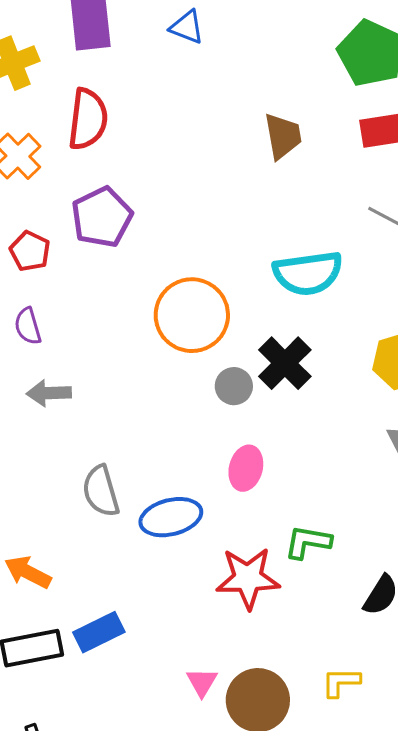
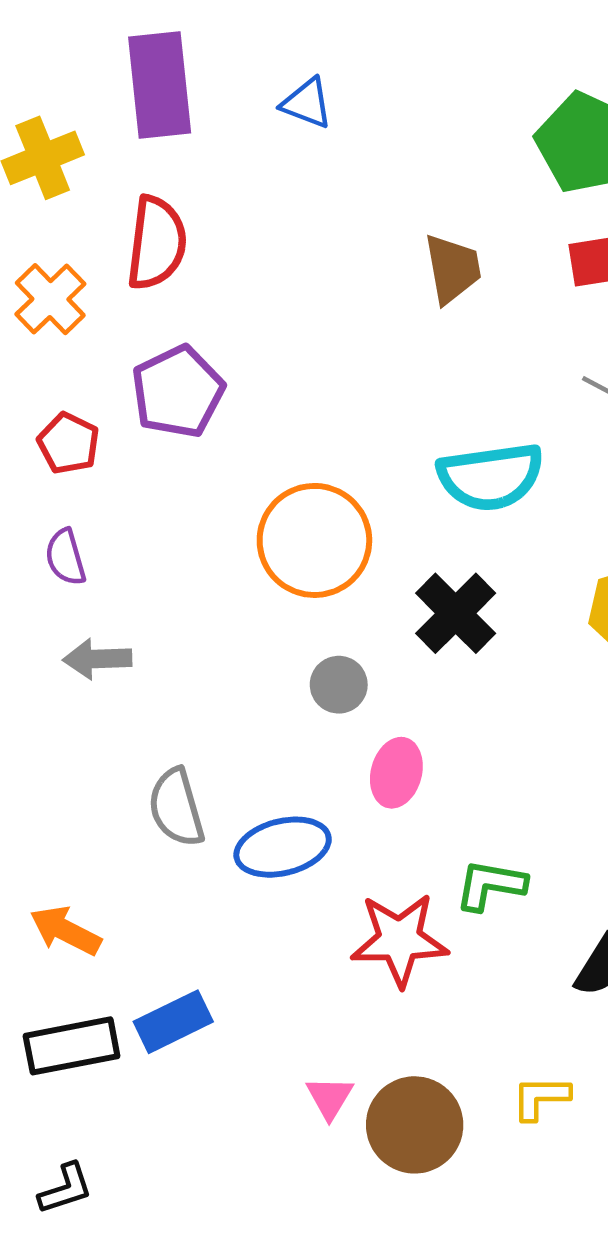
gray circle: (234, 386) -> (339, 685), moved

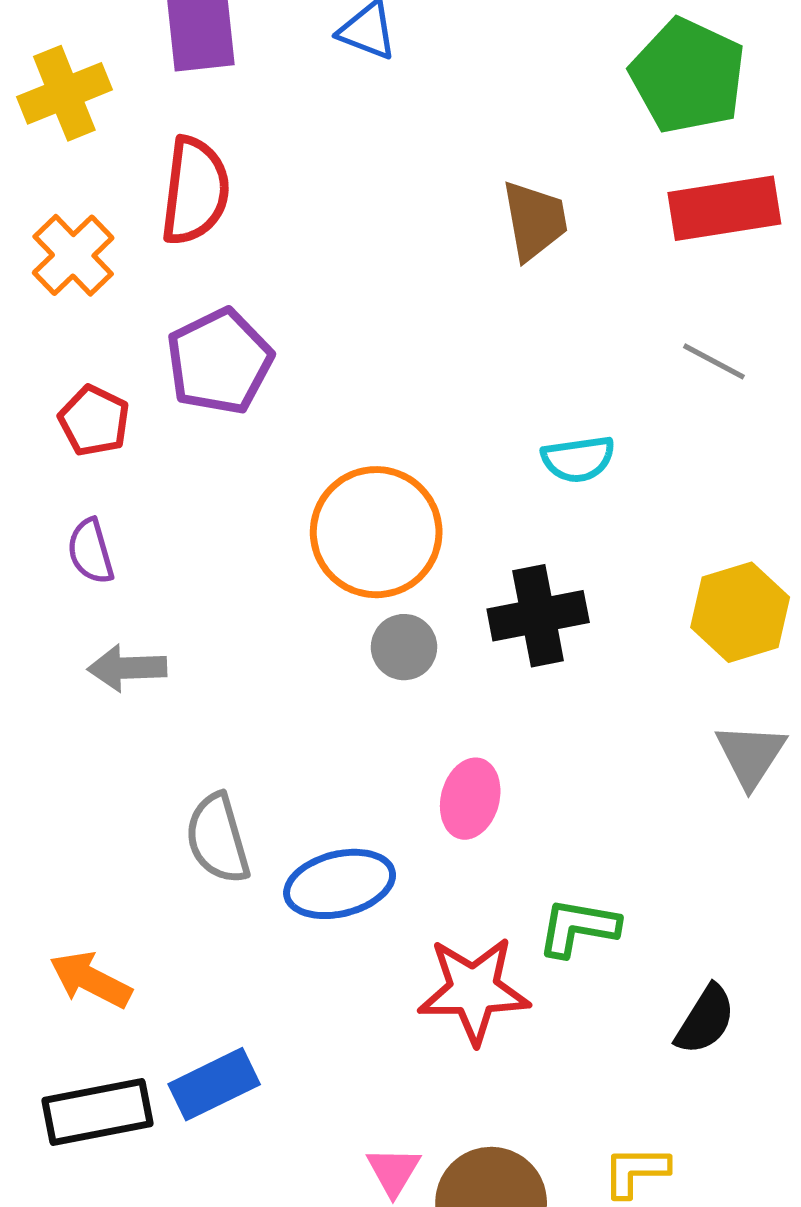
cyan semicircle: (491, 477) -> (578, 459), size x0.6
black cross: (456, 613) -> (538, 616), turned 34
gray circle: (339, 685) -> (404, 647), moved

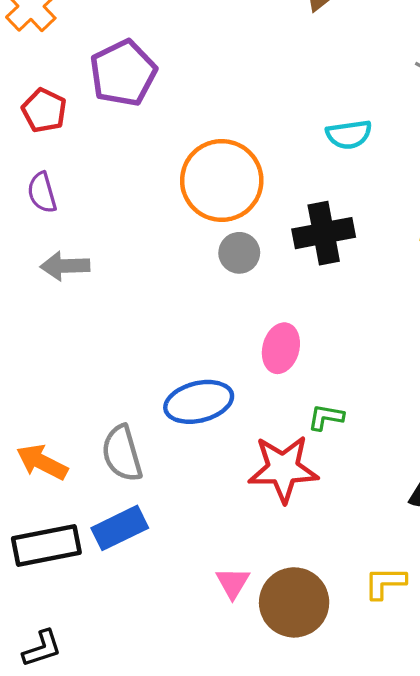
gray semicircle: (218, 839) -> (122, 453), moved
green L-shape: (578, 927) -> (326, 417), moved, size x0.7

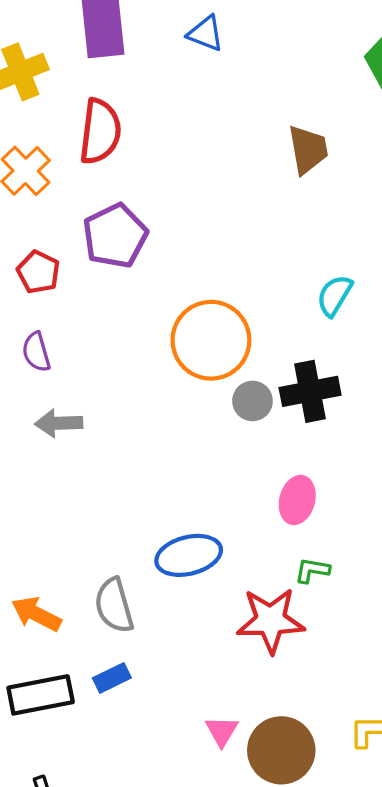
cyan semicircle: (349, 134) -> (335, 296), turned 129
gray circle: (239, 253) -> (253, 401), moved
pink ellipse: (281, 348) -> (297, 500), moved
blue rectangle: (120, 528) -> (112, 678), size x0.7

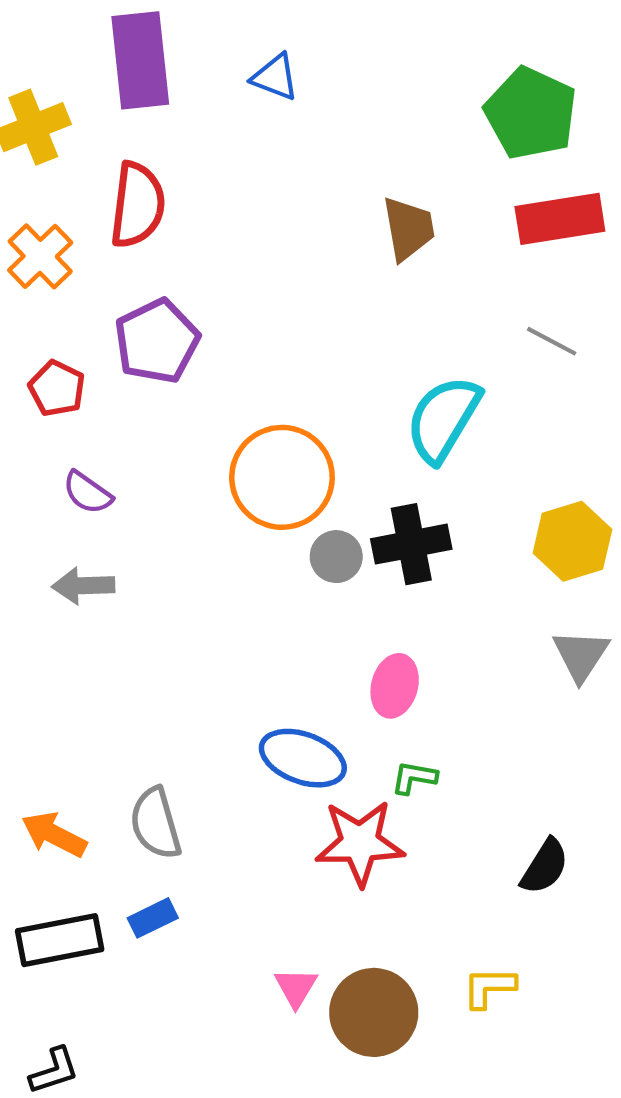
cyan semicircle: (335, 296) -> (443, 419), size x1.6
purple semicircle: (36, 352) -> (87, 493), moved, turned -39
blue ellipse: (189, 555) -> (303, 758), moved, turned 34

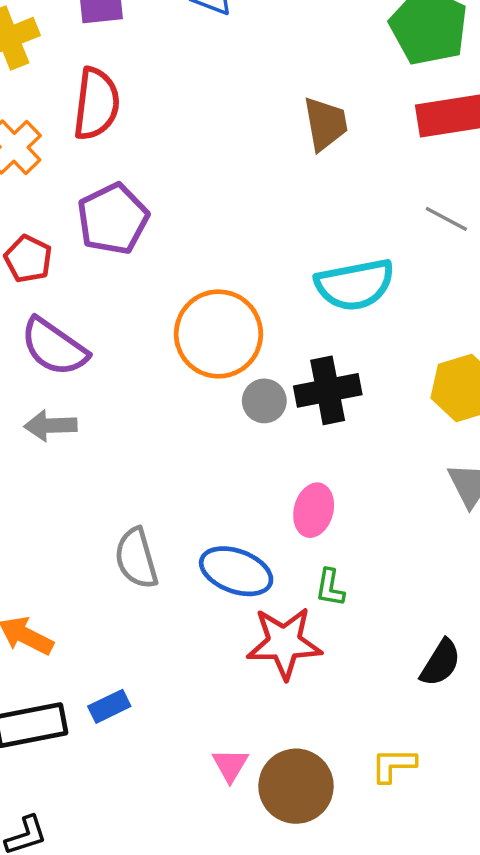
cyan semicircle: (443, 419) -> (355, 285), turned -132
purple semicircle: (87, 493) -> (54, 347), size x1.6
green L-shape: (414, 778) -> (330, 588), turned -90
gray semicircle: (156, 823) -> (136, 558), moved

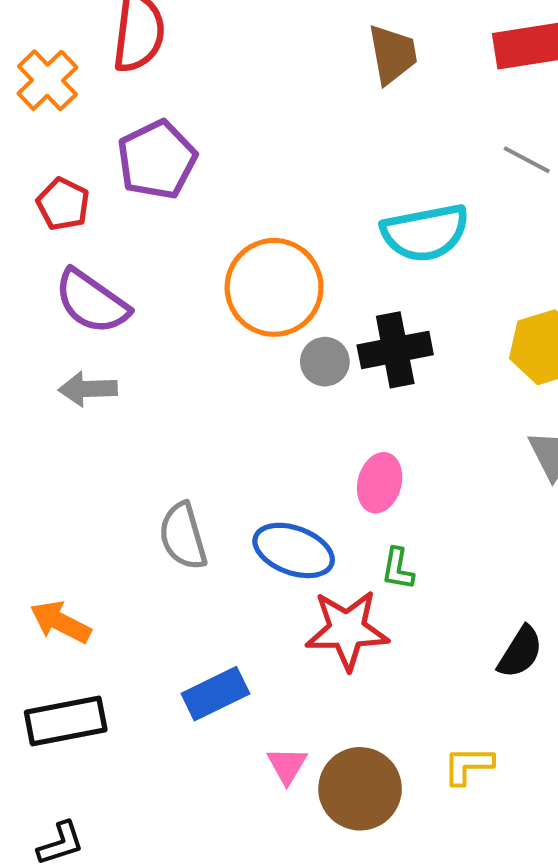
blue rectangle: (109, 706) -> (215, 694), moved, size x1.4

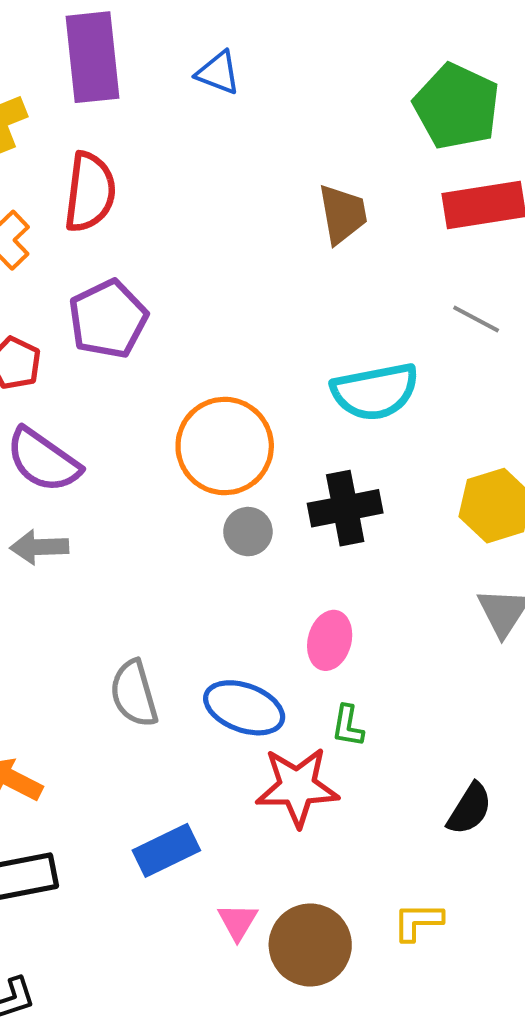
gray circle: (325, 362) -> (248, 532), moved

